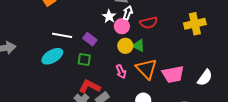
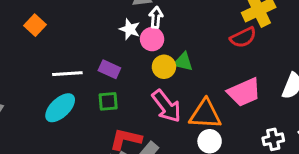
red semicircle: (149, 23) -> (243, 37), moved
orange triangle: (146, 69) -> (205, 114), moved, turned -30
pink arrow: (121, 71) -> (166, 106), size x1.6

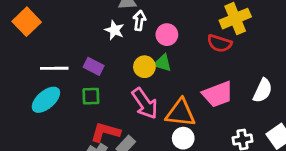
orange square: (35, 25) -> (27, 22), size x1.4
red semicircle: (243, 37) -> (219, 43), turned 40
pink circle: (152, 39) -> (167, 35), moved

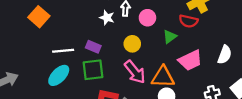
green triangle: (163, 63) -> (170, 37), moved, turned -48
green square: (91, 96) -> (93, 70), size x1.5

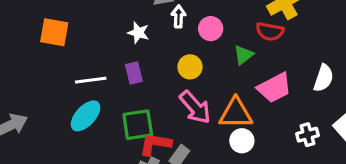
orange square: (39, 17) -> (54, 32), turned -30
white star: (107, 18) -> (138, 33), moved
purple rectangle: (93, 47) -> (134, 73), turned 56
green square: (93, 70) -> (138, 125), moved

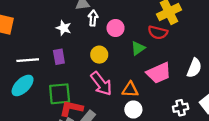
orange triangle: (236, 113) -> (130, 90), size x0.7

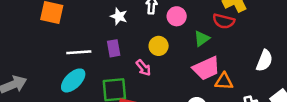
pink trapezoid: (159, 73) -> (206, 68), moved
pink arrow: (101, 84) -> (143, 68), moved, size x0.6
orange triangle: (130, 90) -> (224, 81), moved

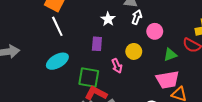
white line: (79, 52) -> (57, 26), moved, turned 54

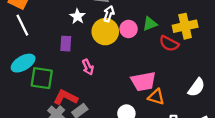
yellow circle: (134, 51) -> (105, 32), moved, size x1.5
green triangle: (170, 55) -> (150, 24), moved
green square: (89, 77) -> (42, 78), moved

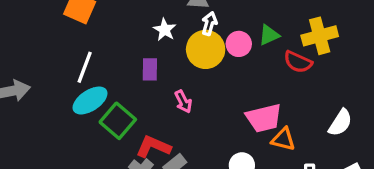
white line: (22, 25) -> (85, 67), moved, turned 50
green square: (42, 78) -> (118, 121), turned 35

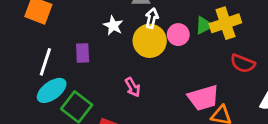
yellow cross: (320, 36) -> (225, 23), moved
red semicircle: (298, 62) -> (243, 63), moved
purple rectangle: (150, 69) -> (83, 53), moved

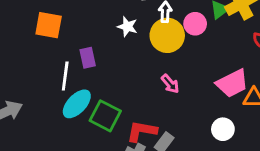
purple rectangle: (83, 53) -> (88, 58), moved
pink arrow: (133, 87) -> (170, 84), moved

